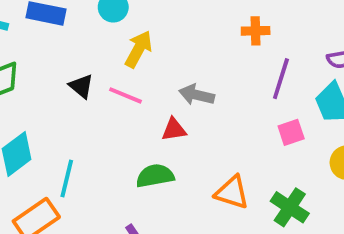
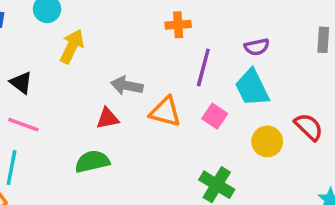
pink line: (125, 95) -> (23, 125), moved
pink square: (291, 132) -> (215, 116), turned -35
orange triangle: (232, 192) -> (165, 112), moved

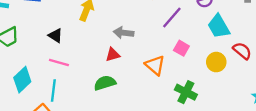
purple line: (203, 67) -> (172, 17), turned 30
cyan trapezoid: (252, 88) -> (219, 26), moved
orange triangle: (165, 112) -> (155, 65), moved, turned 30

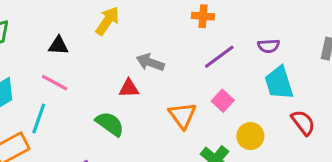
black triangle: (55, 36) -> (58, 46), turned -42
yellow circle: (216, 62) -> (250, 136), moved
green semicircle: (105, 83) -> (110, 124), turned 40

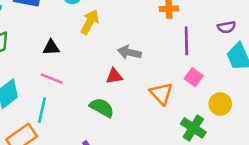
purple line: (219, 57) -> (186, 41), turned -48

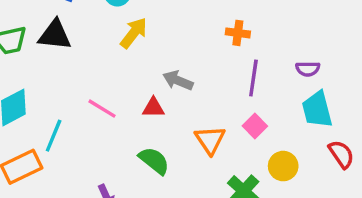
black triangle: (51, 47) -> (55, 35), moved, size x1.5
pink line: (52, 79) -> (102, 109), moved
green semicircle: (102, 108) -> (154, 161), moved

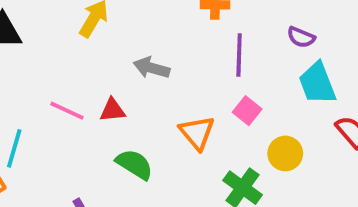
purple semicircle: (308, 69) -> (301, 37), turned 30
red triangle: (153, 108) -> (113, 110), moved

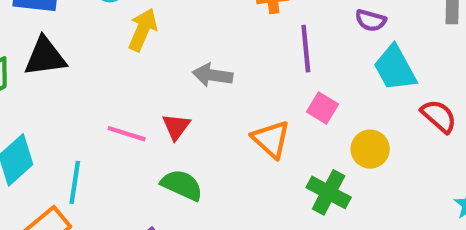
red triangle: (113, 110) -> (176, 127), turned -40
green semicircle: (134, 164) -> (182, 185), moved

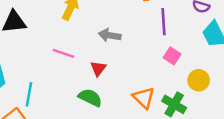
red triangle: (176, 127) -> (98, 68), moved
pink line: (127, 134) -> (64, 53), moved
orange triangle: (271, 139) -> (144, 98), moved

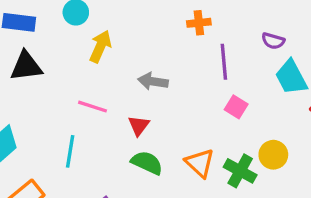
yellow circle: (199, 80) -> (273, 155), moved
cyan line: (29, 94) -> (70, 151), moved
green semicircle: (90, 98) -> (147, 163), moved

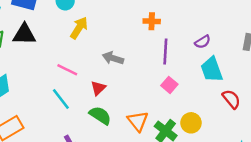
purple semicircle: (273, 41) -> (203, 42), turned -56
cyan line: (70, 151) -> (61, 99), moved, turned -55

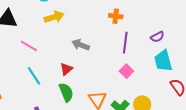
yellow arrow: (79, 28) -> (54, 17), turned 36
pink line: (67, 70) -> (29, 46), moved
green semicircle: (100, 115) -> (66, 92), turned 30

